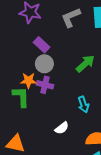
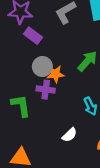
purple rectangle: (42, 45) -> (33, 36), moved
orange star: (28, 81) -> (55, 74), moved

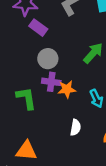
orange star: (55, 74) -> (67, 89), moved
white semicircle: (70, 135) -> (76, 127), turned -35

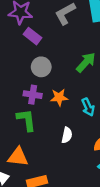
purple cross: (51, 82) -> (33, 95), moved
green L-shape: (26, 98) -> (26, 120), moved

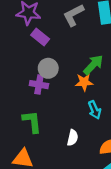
purple cross: (33, 95) -> (39, 85), moved
orange star: (59, 97) -> (84, 82), moved

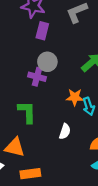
purple rectangle: (40, 37) -> (42, 31), turned 60
orange star: (84, 82) -> (75, 97), moved

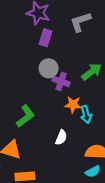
purple cross: (37, 77) -> (61, 81), moved
green L-shape: (27, 112) -> (25, 116), turned 50

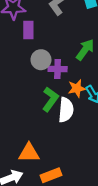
green L-shape: (25, 116) -> (50, 99), moved
white semicircle: (61, 137) -> (66, 110), moved, size x1.5

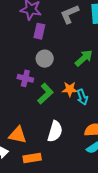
purple cross: (58, 69) -> (25, 78), moved
white semicircle: (66, 110) -> (55, 131), moved

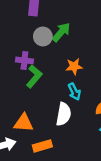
green arrow: (84, 58) -> (61, 32), moved
green L-shape: (45, 94) -> (34, 76), moved
cyan arrow: (82, 97) -> (74, 92), moved

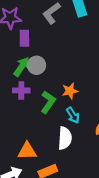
green arrow: (61, 32) -> (22, 67), moved
green L-shape: (34, 76) -> (48, 102), moved

